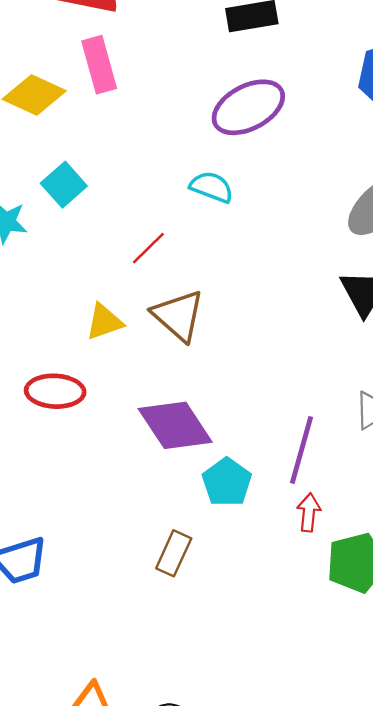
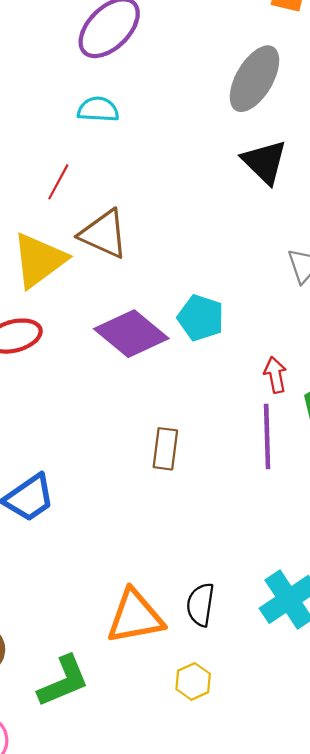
yellow triangle: (104, 322) -> (39, 260), size x1.6
purple line: (302, 450) -> (267, 436), moved
cyan pentagon: (227, 482) -> (201, 318), moved

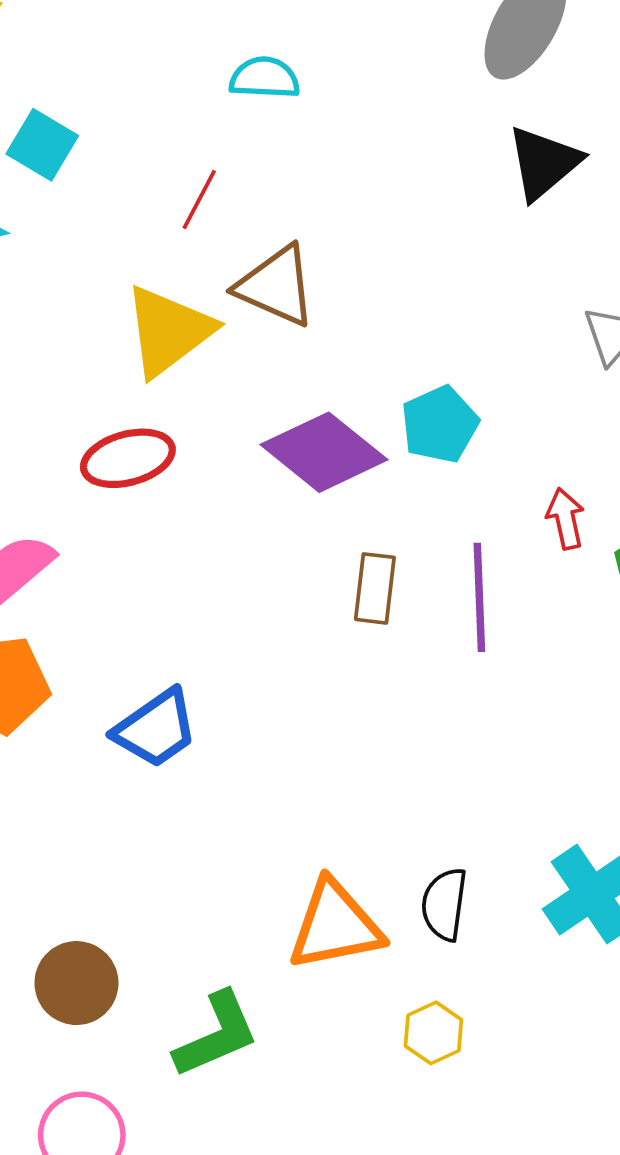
black triangle: (264, 162) -> (544, 163), turned 36
cyan pentagon: (201, 318) -> (440, 424), turned 30
purple line: (267, 436) -> (479, 597), moved
brown rectangle: (165, 449) -> (375, 588), moved

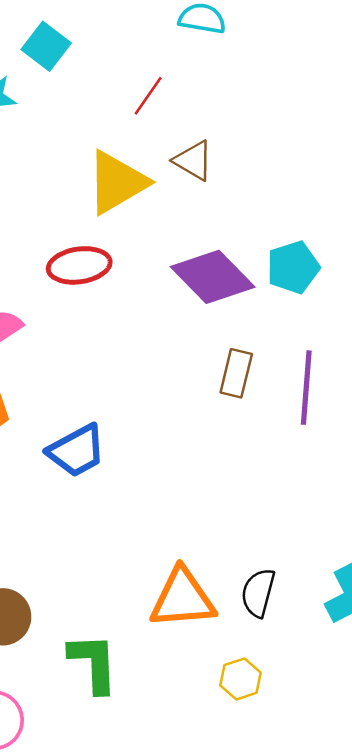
brown triangle: (276, 286) -> (193, 160), size x0.7
green L-shape: (216, 1035) -> (93, 663), turned -76

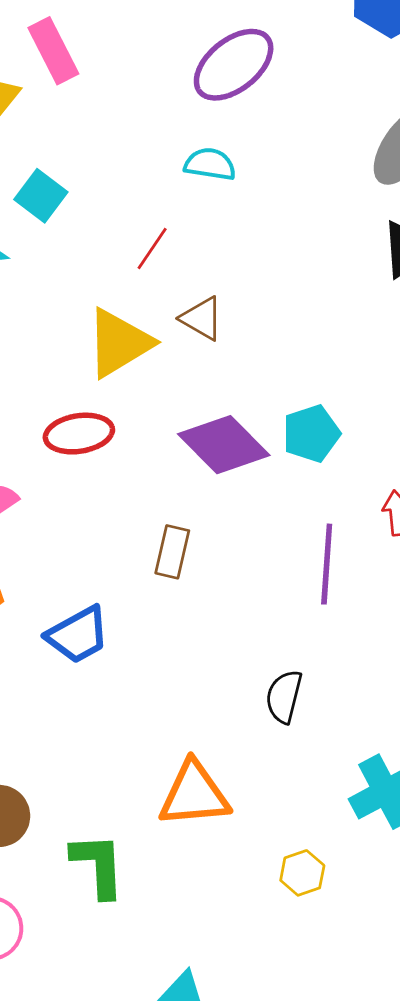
brown rectangle: (236, 373) -> (172, 552), moved
black semicircle: (258, 593) -> (284, 697), moved
yellow hexagon: (241, 679) -> (302, 873), moved

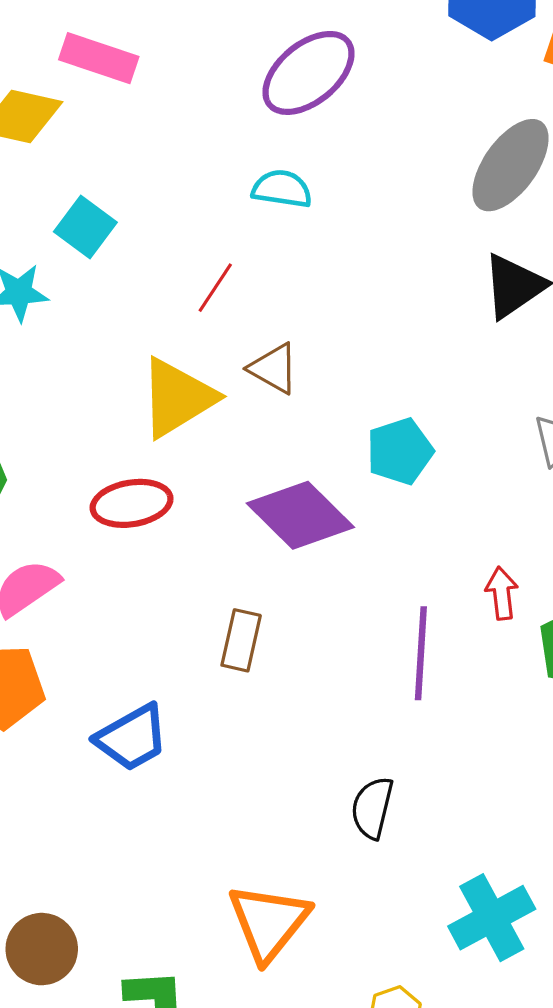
pink rectangle: (53, 51) -> (99, 58), turned -44
cyan pentagon: (311, 434) -> (400, 451), moved
orange triangle: (194, 794) -> (269, 922), turned -46

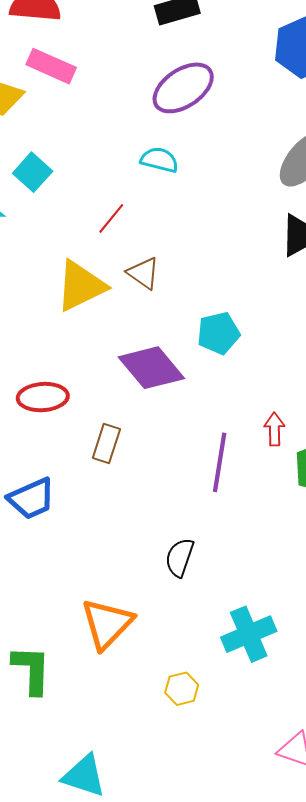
red ellipse: (132, 503) -> (43, 397), moved

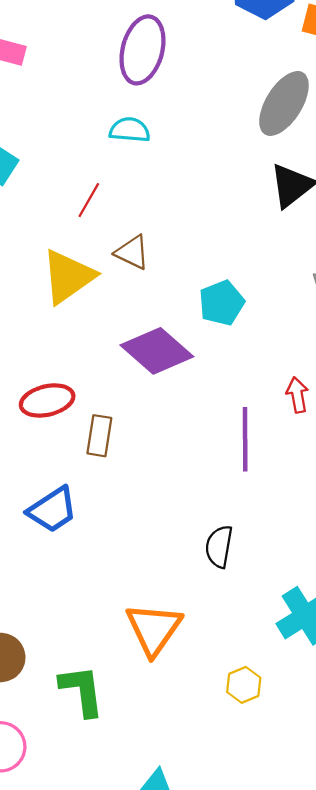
purple ellipse: (183, 88) -> (142, 50), turned -32
brown rectangle: (106, 443) -> (99, 436), moved

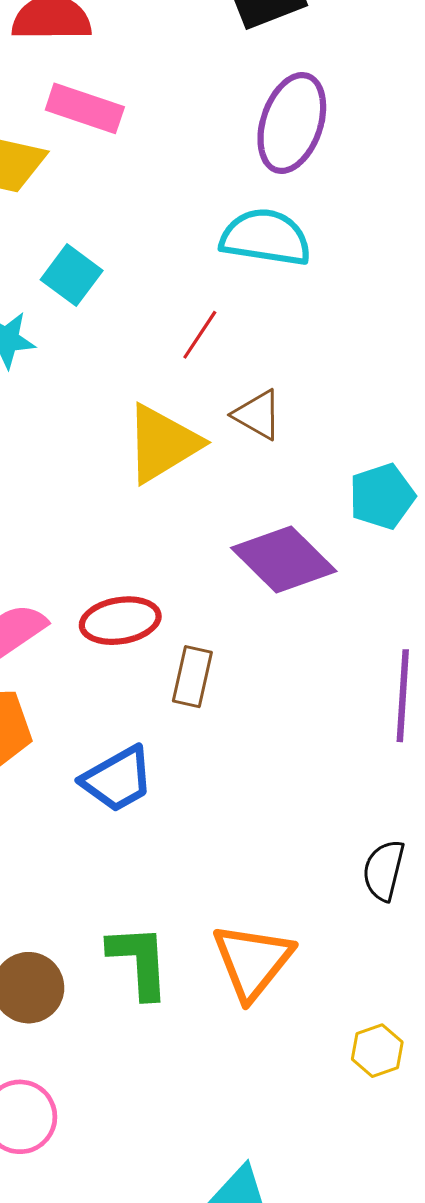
cyan semicircle: (130, 130) -> (266, 237), size x1.5
black semicircle: (219, 547) -> (384, 870), moved
green L-shape: (82, 691) -> (139, 961), moved

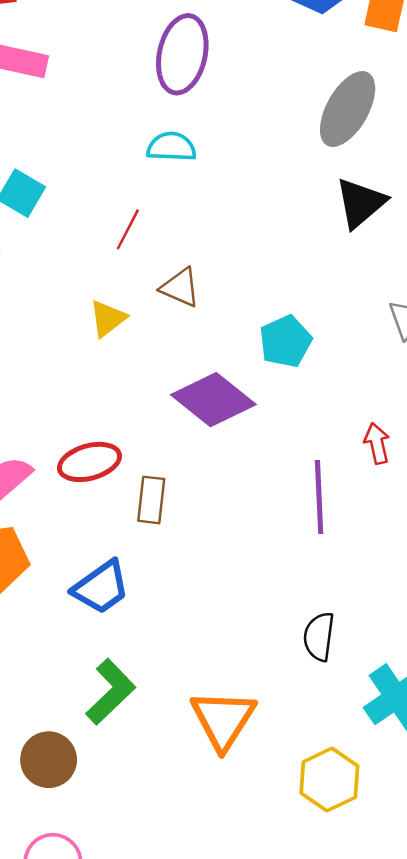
cyan semicircle: (266, 237) -> (171, 147), size x0.7
yellow triangle: (162, 443) -> (108, 318), size x0.6
green L-shape: (139, 961) -> (111, 692), moved, turned 56
yellow hexagon: (377, 1051) -> (329, 780), size x1.5

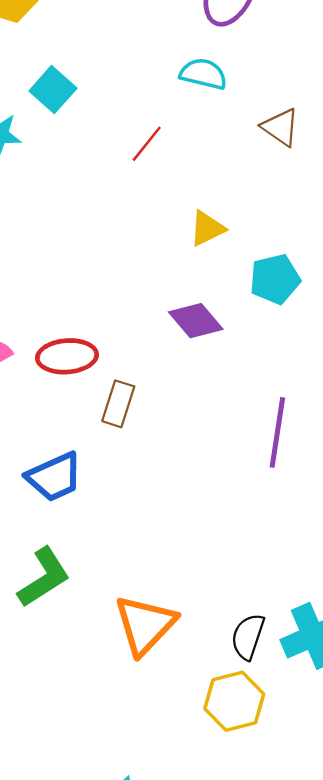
brown triangle: (180, 288) -> (281, 127), moved
yellow triangle: (108, 318) -> (207, 228), moved
purple diamond: (213, 400) -> (196, 321), size x0.7
black semicircle: (319, 637) -> (248, 637), moved

